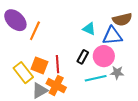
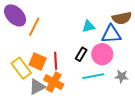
cyan triangle: (89, 29) -> (88, 26), turned -40
gray star: (117, 73) -> (121, 76), moved

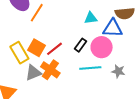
red line: (56, 61) -> (54, 49), turned 48

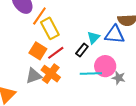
cyan triangle: (91, 18) -> (94, 38), moved, turned -40
pink circle: (102, 47) -> (105, 66), moved
yellow rectangle: (19, 53) -> (50, 28), moved

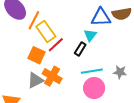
blue triangle: (115, 35) -> (101, 17), moved
red line: (56, 53) -> (56, 45), moved
pink circle: (105, 66) -> (94, 88), moved

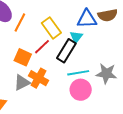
yellow rectangle: (46, 31) -> (51, 28), moved
black rectangle: (80, 49) -> (66, 51), size x1.6
gray star: (120, 72) -> (106, 74), size x1.5

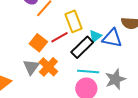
blue triangle: (87, 19) -> (112, 38), moved
gray star: (106, 74) -> (115, 79), turned 30
gray triangle: (22, 82) -> (31, 67), turned -42

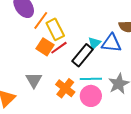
yellow rectangle: (73, 21) -> (55, 29), moved
orange square: (38, 43) -> (45, 47), moved
orange cross: (48, 67) -> (65, 88), moved

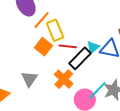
red line: (59, 48) -> (68, 46), moved, turned 36
cyan line: (91, 79) -> (97, 90), moved, turned -50
orange cross: (65, 88) -> (64, 79), moved

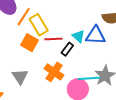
cyan triangle: (93, 47) -> (78, 36), turned -32
black rectangle: (80, 58) -> (67, 49), size x0.6
cyan line: (97, 90) -> (89, 78), turned 50

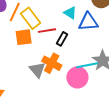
cyan triangle: (78, 36) -> (70, 13), moved
orange square: (29, 43) -> (24, 37), turned -30
gray triangle: (20, 77) -> (37, 70), moved

